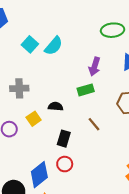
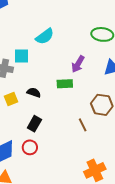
cyan square: (30, 44) -> (22, 56), moved, turned 35
brown line: (94, 124) -> (83, 125), moved

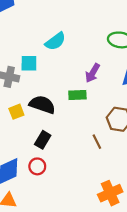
black semicircle: (34, 92) -> (42, 105), size x1.6

